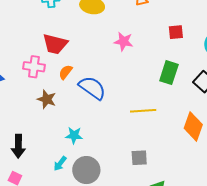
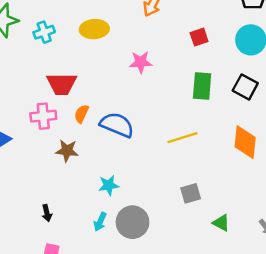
black arrow: (18, 146) -> (47, 213), size x0.6

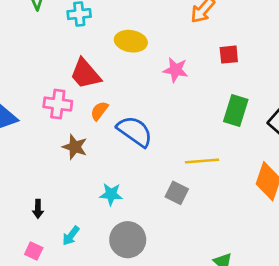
yellow ellipse: (94, 29) -> (131, 41), moved
red square: (199, 37) -> (229, 55), moved
red trapezoid: (62, 84) -> (85, 74), turned 36
gray square: (191, 193) -> (177, 193), moved, turned 30
cyan arrow: (100, 222) -> (71, 236), moved

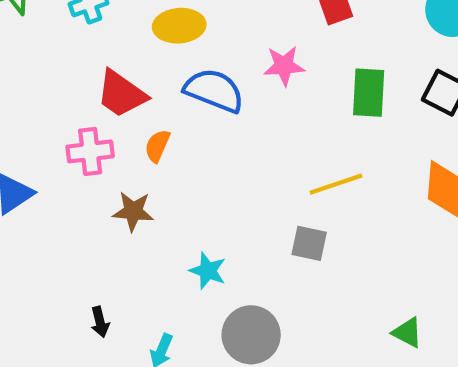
pink star: (176, 70) -> (284, 66), moved
blue semicircle: (135, 131) -> (214, 90), moved
cyan star: (111, 194) -> (208, 271), turned 30

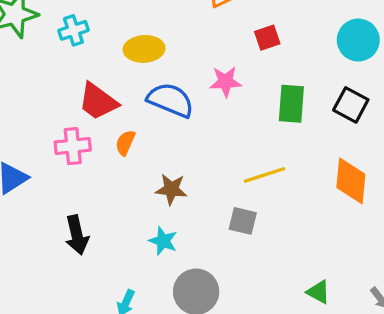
brown star: (133, 211) -> (171, 189), moved
black arrow: (100, 322) -> (77, 235), moved, size x1.6

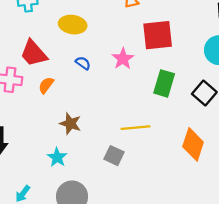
red square: (267, 38) -> (158, 35), size x1.8
pink star: (225, 82) -> (123, 59), turned 30
blue semicircle: (170, 100) -> (83, 63), size x0.5

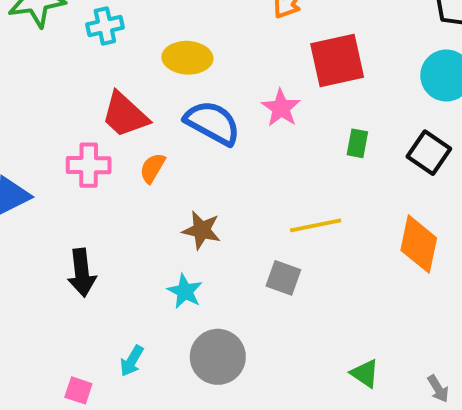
blue semicircle: (83, 63) -> (212, 123), size x2.0
green rectangle: (164, 83) -> (357, 143), size x0.6

